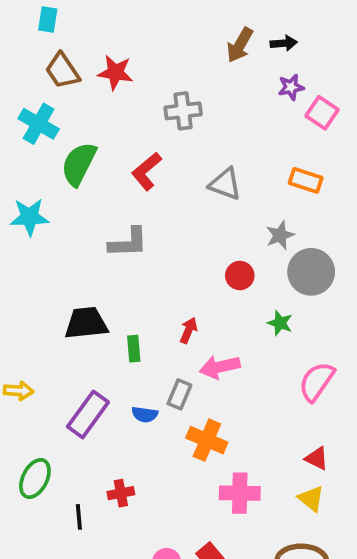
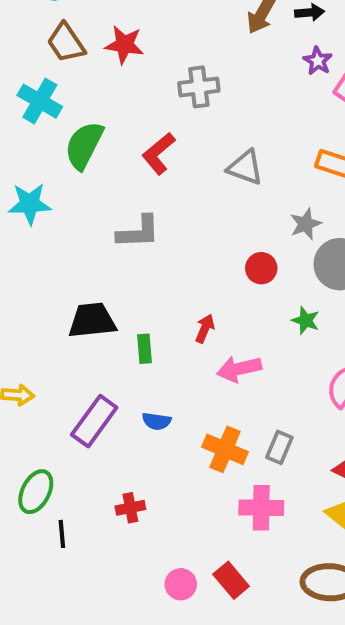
purple star: (291, 87) -> (318, 61), turned -30
gray rectangle: (179, 394) -> (279, 447), moved
black line: (79, 517) -> (62, 534), moved

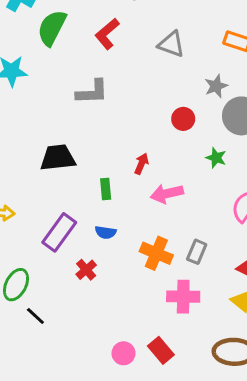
green rectangle: (144, 349) -> (106, 189), moved
red cross: (130, 508) -> (86, 270), moved, turned -30
black line: (62, 534) -> (35, 316), turned -42

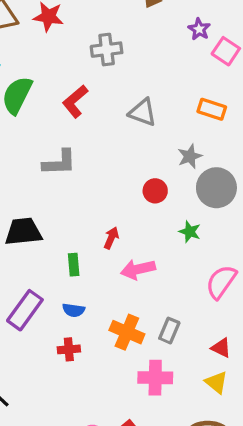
red cross: (86, 270) -> (69, 349), moved, turned 36

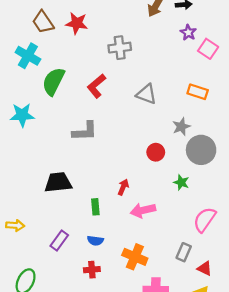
purple rectangle: (25, 310) -> (59, 241), size x0.7
gray rectangle: (169, 331) -> (184, 252), moved

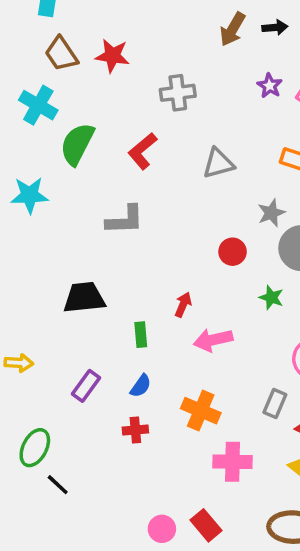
purple star: (188, 33) -> (270, 86), moved
gray triangle: (146, 94) -> (218, 163), turned -35
blue semicircle: (95, 241) -> (141, 386), turned -63

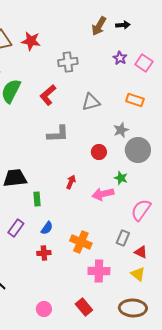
gray L-shape: (125, 220) -> (58, 134), moved
green rectangle: (141, 335) -> (37, 199), moved
pink arrow: (213, 340) -> (103, 194), moved
pink circle: (162, 529) -> (44, 309), moved

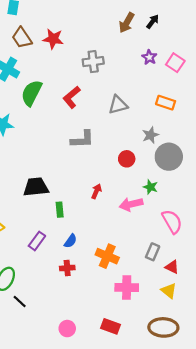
black arrow: (123, 25) -> (153, 22), turned -48
pink semicircle: (141, 210) -> (172, 222), turned 115
red rectangle: (84, 307) -> (110, 326), turned -30

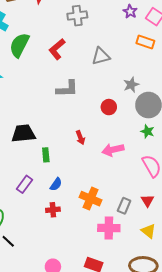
orange rectangle: (166, 103) -> (145, 42), moved
green star: (150, 187) -> (147, 131), moved
red arrow: (96, 191) -> (80, 138), turned 136
gray rectangle: (153, 252) -> (124, 206), moved
red triangle: (172, 267) -> (147, 201), moved, turned 32

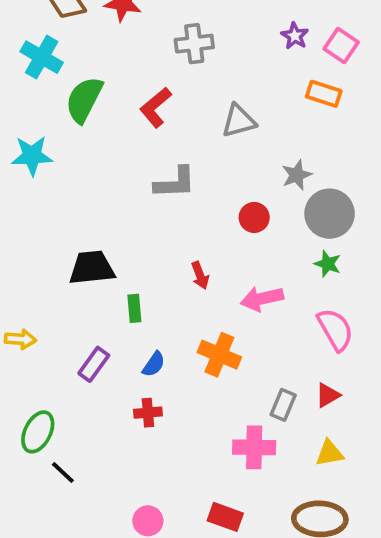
orange cross: (91, 199) -> (219, 355), moved
red triangle: (147, 201) -> (328, 395), turned 32
yellow triangle: (148, 231) -> (330, 453), turned -49

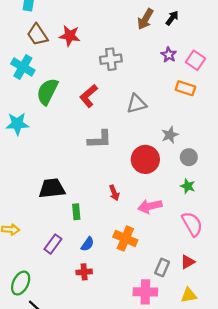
gray circle: (330, 214) -> (189, 157), size x0.6
red circle: (254, 217) -> (145, 159), size x1.6

